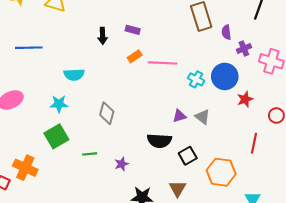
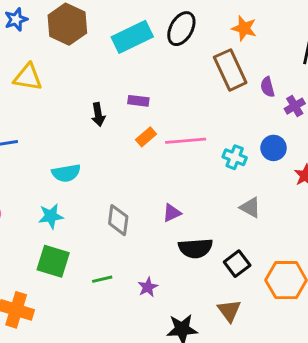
blue circle: (225, 76) -> (274, 148), size x0.7
purple triangle: (179, 116) -> (172, 213), moved
green square: (56, 136) -> (53, 261), turned -35

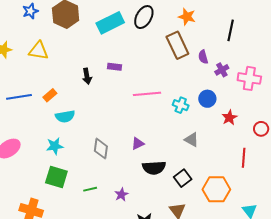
orange rectangle: (146, 137) -> (50, 95), moved

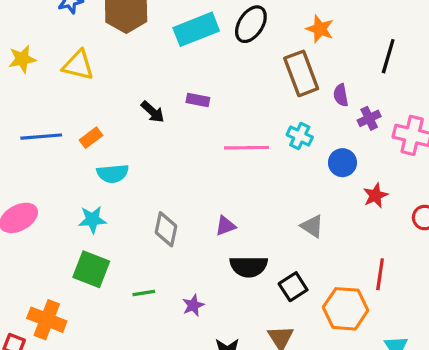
black arrow: (87, 76) -> (153, 112), turned -42
cyan cross: (181, 105) -> (300, 136), moved
red line: (244, 158) -> (380, 274), moved

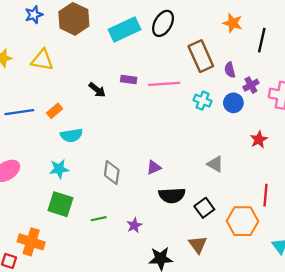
orange star: (320, 29) -> (233, 23), moved
pink line: (247, 148) -> (164, 84), moved
blue circle: (342, 163) -> (233, 103), moved

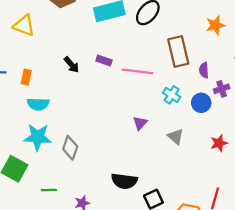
orange star: (233, 23) -> (215, 25), turned 30
orange rectangle: (55, 111) -> (26, 77), turned -49
gray triangle: (215, 164) -> (176, 136), moved
purple triangle: (154, 168) -> (140, 123), moved, turned -35
cyan star: (59, 169) -> (38, 137), moved, size x1.4

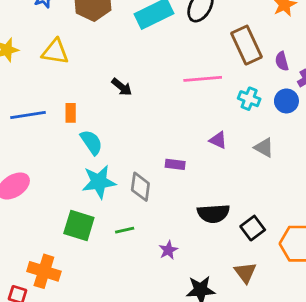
purple rectangle: (104, 61) -> (175, 164), moved
cyan semicircle: (38, 104) -> (91, 142), turned -115
purple triangle: (140, 123) -> (218, 140), turned -35
green line: (49, 190) -> (125, 230), moved

